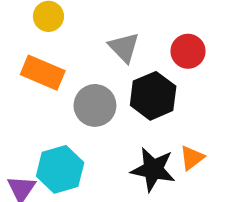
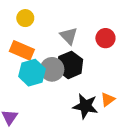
black hexagon: (153, 96) -> (70, 65), moved
cyan hexagon: (60, 169) -> (32, 73), moved

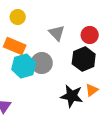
black hexagon: (70, 65) -> (84, 59), moved

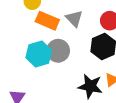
orange rectangle: (15, 46) -> (47, 21), moved

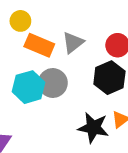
gray triangle: (74, 19) -> (73, 43), turned 36

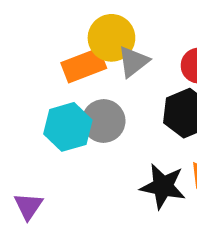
yellow circle: (20, 21) -> (111, 38), moved, size x1.5
orange rectangle: (39, 45) -> (84, 66), turned -44

